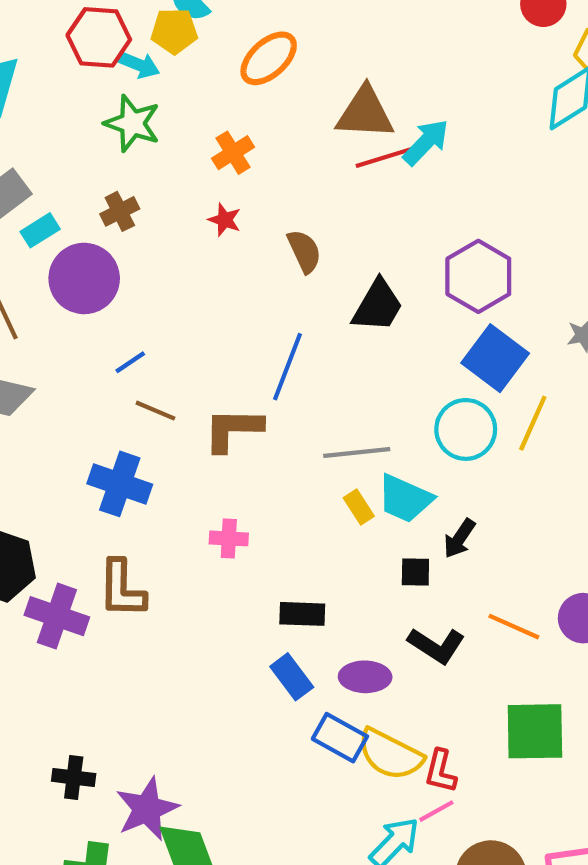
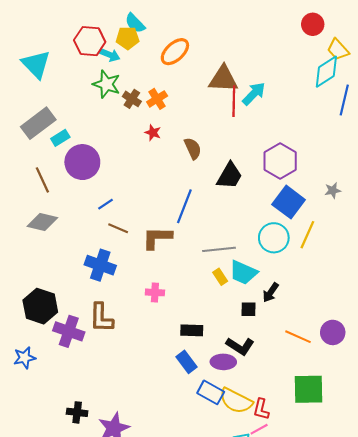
red line: (386, 157) -> (234, 101), turned -72
brown cross: (120, 211) -> (132, 99), moved, turned -30
black L-shape: (436, 645) -> (240, 346), moved

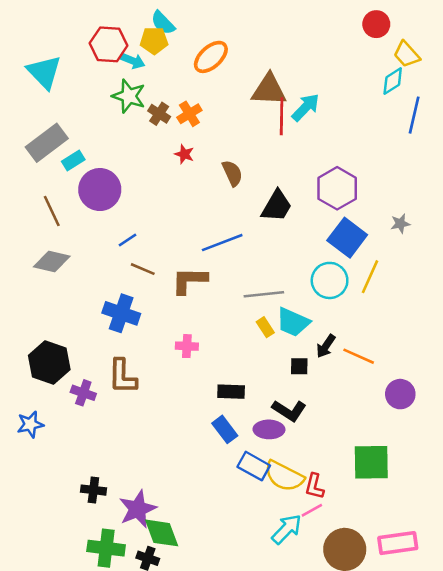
cyan diamond: (326, 72) -> (393, 81), size x0.7
blue line: (184, 206) -> (222, 243), turned 48
purple cross: (69, 331) -> (83, 393), size x0.7
orange line: (298, 337) -> (359, 356), moved

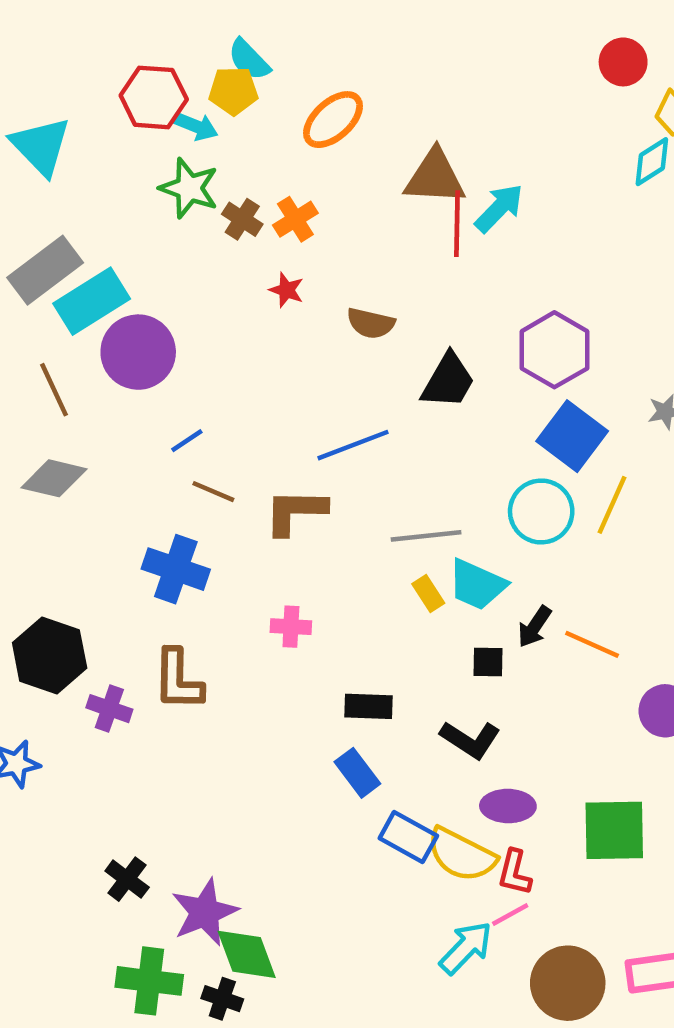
cyan rectangle: (73, 160) -> (92, 301), size x1.8
brown semicircle: (232, 173) -> (371, 323), turned 128
purple ellipse: (269, 429) -> (508, 806), moved
black cross: (93, 490) -> (127, 879), turned 30

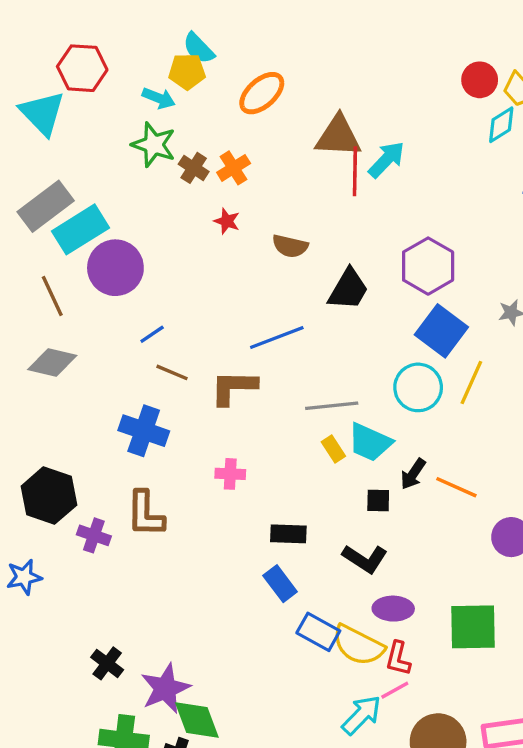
red circle: (623, 62) -> (480, 80), moved
red hexagon: (154, 97) -> (82, 68), moved

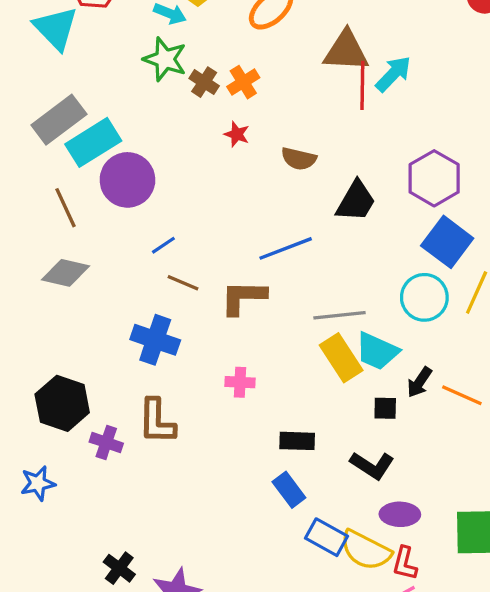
yellow rectangle: (333, 449) -> (341, 358), size x1.8

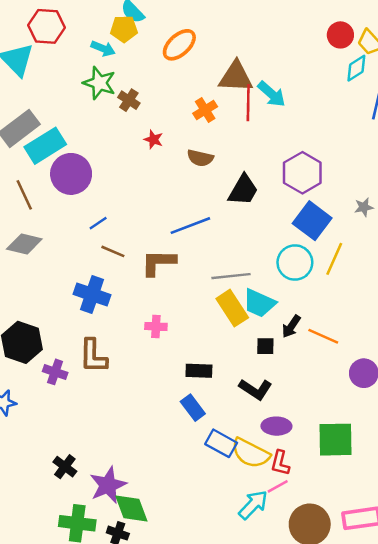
cyan arrow: (393, 74) -> (272, 94), turned 88
orange cross: (243, 82) -> (205, 110), moved

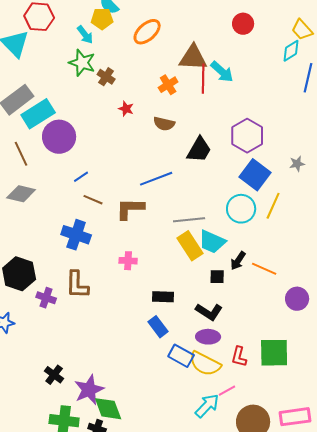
red circle: (340, 35) -> (243, 24), moved
cyan arrow: (103, 49) -> (85, 35), turned 30
purple ellipse: (276, 426) -> (208, 337), moved
red L-shape: (280, 463) -> (239, 357), moved

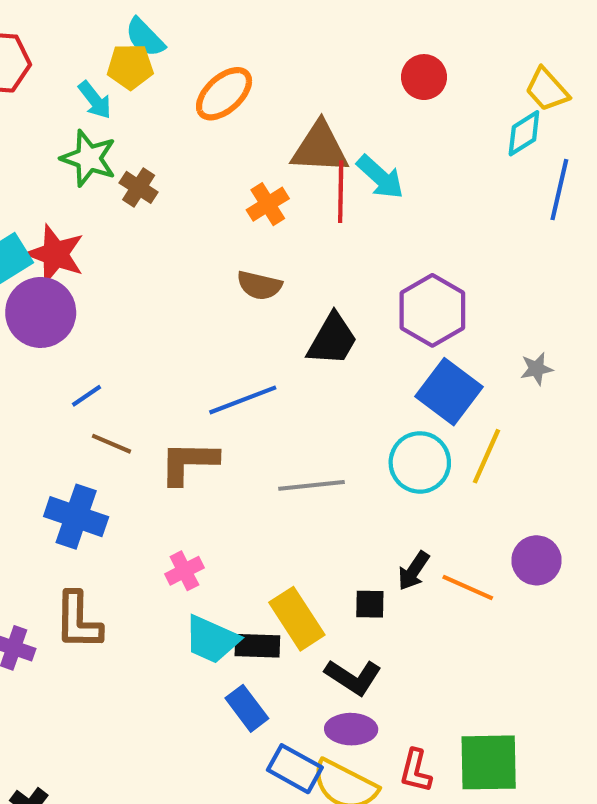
red star: (126, 109) -> (55, 254), moved, size x1.8
cyan trapezoid: (212, 242) -> (212, 640), moved
yellow rectangle: (190, 246) -> (297, 619), moved
pink cross: (128, 261) -> (184, 571), turned -30
purple circle: (297, 299) -> (536, 560), moved

